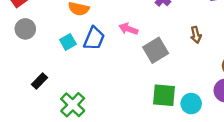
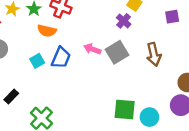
brown arrow: (196, 35) -> (154, 54), size x1.5
gray square: (156, 50) -> (117, 52), moved

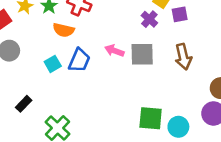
purple square: (172, 17) -> (180, 14), moved
gray square: (117, 52) -> (142, 54), turned 30

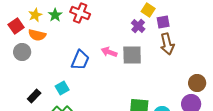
orange semicircle: (64, 30) -> (37, 35), moved
brown arrow: (183, 57) -> (167, 44), moved
cyan square: (53, 64) -> (62, 88), moved

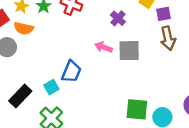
purple cross: (138, 26) -> (118, 18), moved
blue trapezoid: (80, 60) -> (71, 72), moved
black rectangle: (34, 96) -> (20, 96), size x1.5

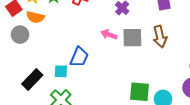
brown arrow: (168, 38) -> (160, 37), moved
cyan square: (51, 87) -> (61, 71), turned 32

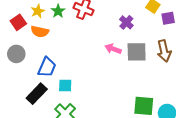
gray circle: (20, 35) -> (16, 54), moved
blue trapezoid: (79, 57) -> (47, 67), moved

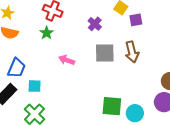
green star: (58, 11) -> (47, 33), moved
pink arrow: (113, 49) -> (67, 60), moved

